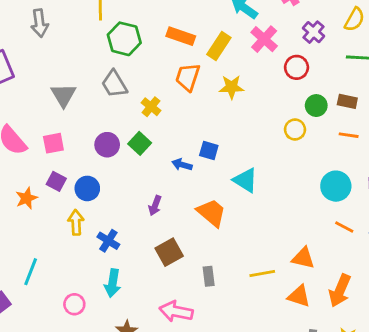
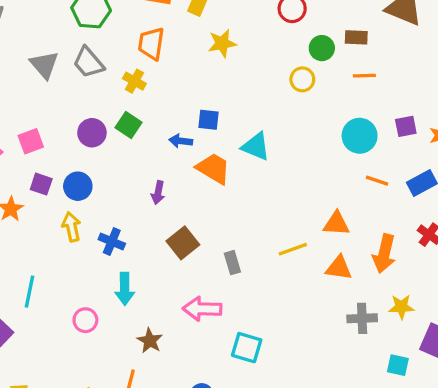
orange trapezoid: (188, 77) -> (151, 44), moved
gray triangle: (63, 95) -> (44, 65), moved
orange trapezoid: (212, 213) -> (213, 168), moved

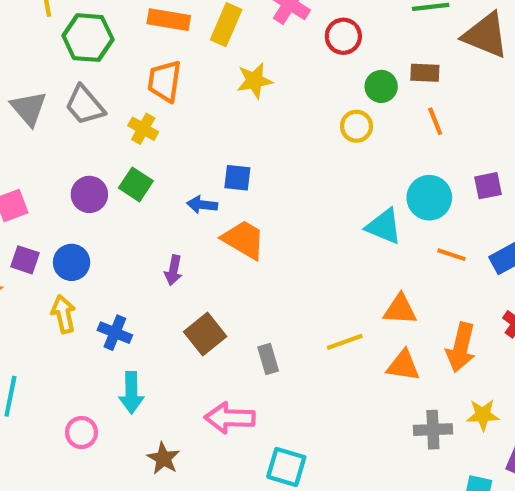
orange line: (364, 76) -> (435, 121), turned 70
cyan triangle: (256, 147) -> (384, 226), moved

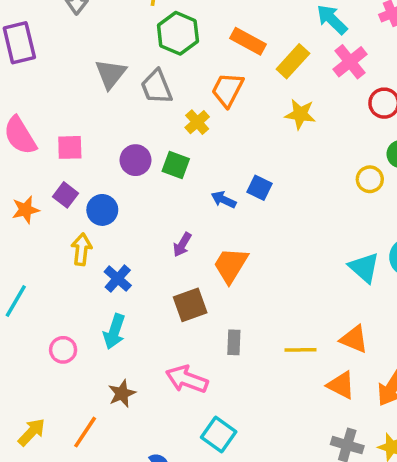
green square: (136, 184) -> (176, 165), turned -32
orange trapezoid: (244, 240) -> (231, 265), moved, turned -108

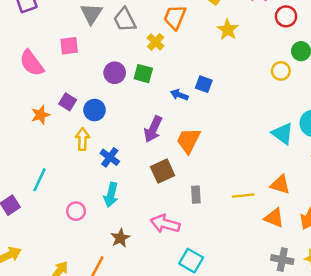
yellow star: (300, 114) -> (228, 30), turned 30
pink square: (70, 147) -> (69, 46), moved
purple arrow: (182, 245) -> (153, 129), size x1.5

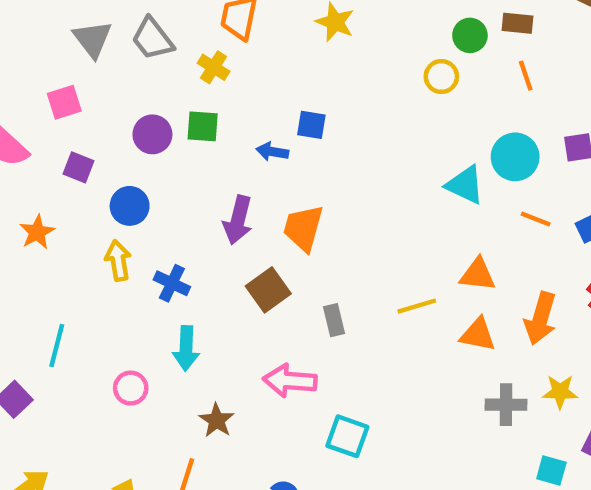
purple square: (68, 102) -> (78, 167), moved

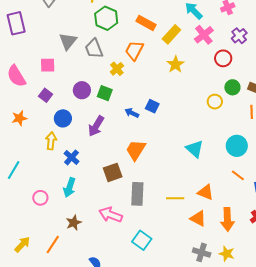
cyan triangle: (465, 185) -> (195, 149), moved
purple arrow: (238, 220) -> (96, 126), moved
orange arrow: (540, 318) -> (227, 219), turned -35
gray rectangle: (334, 320) -> (137, 194), size x1.6
cyan square: (347, 436) -> (142, 240), moved

